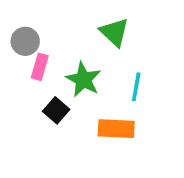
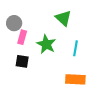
black square: (56, 110) -> (22, 61), moved, turned -32
orange rectangle: (116, 129) -> (75, 79), moved

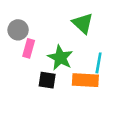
black square: (22, 61) -> (47, 80), moved
orange rectangle: (75, 79) -> (85, 80), moved

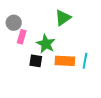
green triangle: (83, 23) -> (63, 18), turned 42
cyan line: (99, 63) -> (85, 61), moved

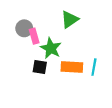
gray circle: (14, 23) -> (24, 28), moved
pink rectangle: (22, 37) -> (34, 36), moved, turned -32

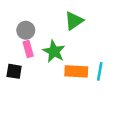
pink rectangle: (34, 36) -> (28, 49), moved
black square: (40, 67) -> (14, 71), moved

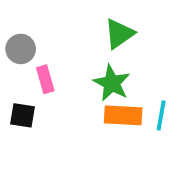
gray circle: (26, 30) -> (21, 49), moved
green star: (54, 51) -> (112, 83), moved

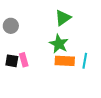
pink rectangle: (45, 79) -> (24, 60), moved

